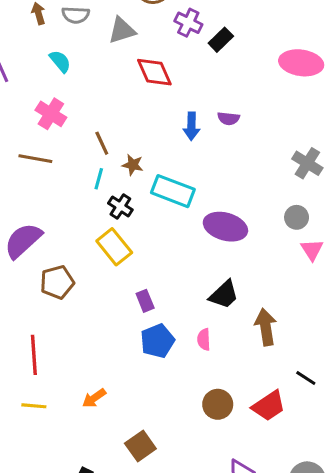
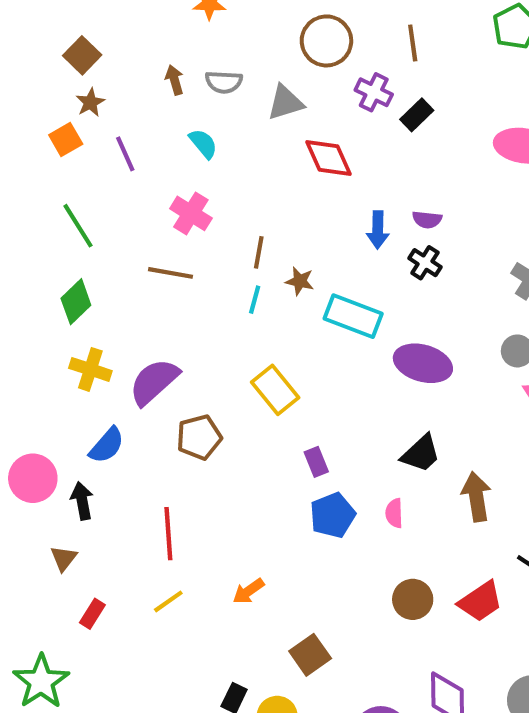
brown line: (102, 143) -> (259, 252), turned 35
black cross: (120, 207) -> (425, 263), moved
yellow line: (34, 406) -> (168, 601), turned -40

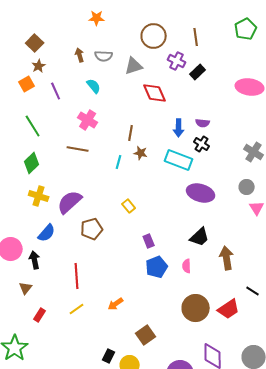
brown line: (259, 252) -> (131, 133), moved
cyan rectangle: (353, 316) -> (179, 160), moved
yellow rectangle: (275, 390) -> (129, 206), size x0.6
brown circle: (413, 599) -> (196, 308), size x1.4

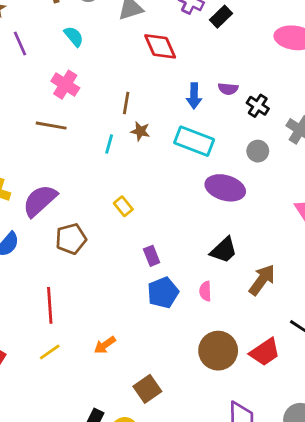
black cross: (202, 144) -> (258, 106), moved
gray circle: (247, 187) -> (258, 151), moved
brown arrow: (227, 258) -> (262, 280), turned 45

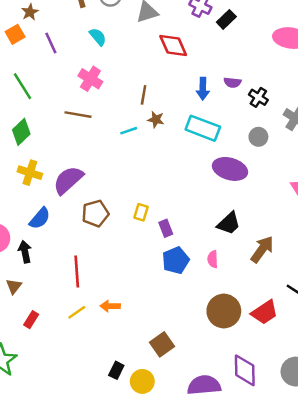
cyan line: (109, 144) -> (129, 131), turned 56
yellow rectangle: (123, 206) -> (141, 212), moved, turned 56
orange arrow: (105, 345) -> (110, 306), moved, turned 36

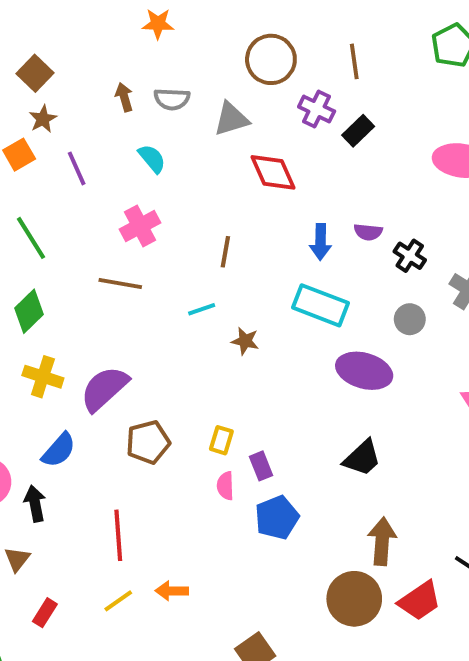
pink cross: (90, 79) -> (140, 226), turned 30
brown star: (156, 120) -> (245, 341), moved
brown arrow: (262, 249) -> (382, 541), moved, turned -32
pink semicircle: (213, 259) -> (225, 486), moved

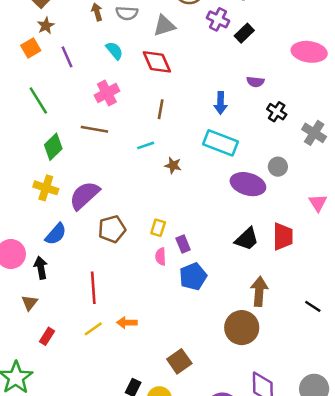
red diamond: (273, 172) -> (157, 62), moved
purple semicircle: (368, 232) -> (255, 82), moved
green diamond: (29, 311) -> (53, 147), moved
gray circle: (410, 319) -> (278, 167), moved
red trapezoid: (420, 601) -> (283, 237), moved, turned -56

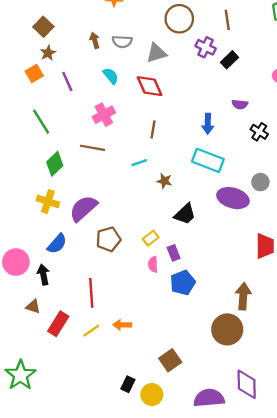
yellow rectangle: (158, 228) -> (151, 238), turned 35
black trapezoid: (247, 239) -> (185, 214), moved
brown triangle: (30, 303) -> (33, 307), turned -49
red rectangle: (47, 336) -> (58, 324), moved, size x1.5

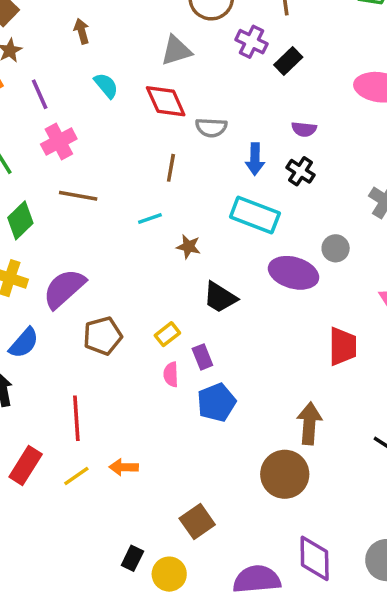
gray semicircle: (122, 42) -> (211, 128), moved
pink cross: (104, 115) -> (59, 142), moved
black cross: (259, 132) -> (301, 171), moved
black trapezoid: (185, 214) -> (220, 297), turned 75

